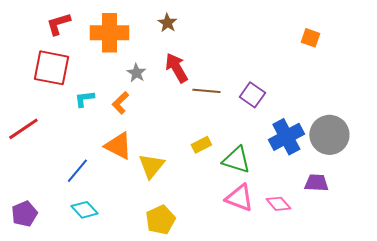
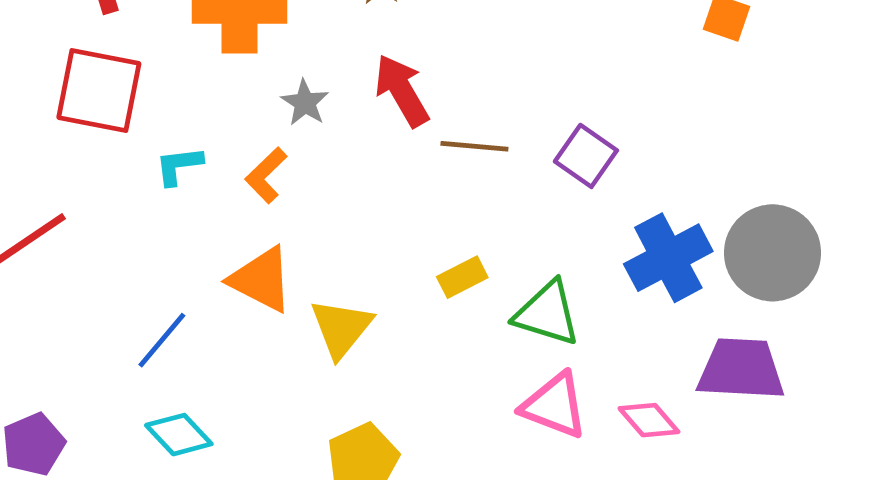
purple trapezoid: (316, 183) -> (741, 369), size x1.5

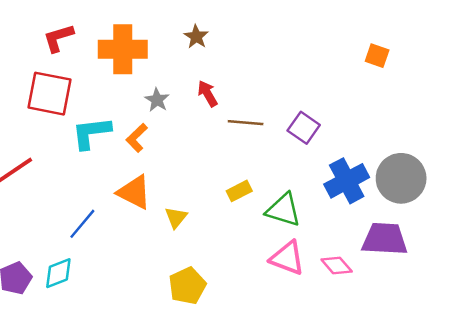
red arrow: (402, 91) -> (208, 94), size x0.7
cyan L-shape: (179, 166) -> (91, 133), size x1.6
yellow triangle: (341, 328) -> (176, 217), size x0.7
cyan diamond: (179, 435) -> (58, 273), moved, turned -68

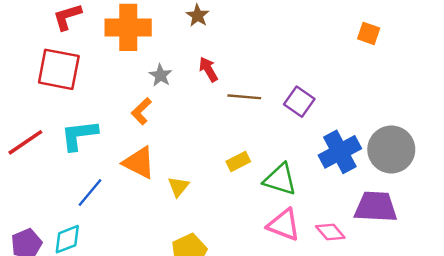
cyan L-shape: (91, 133) -> (79, 135), moved

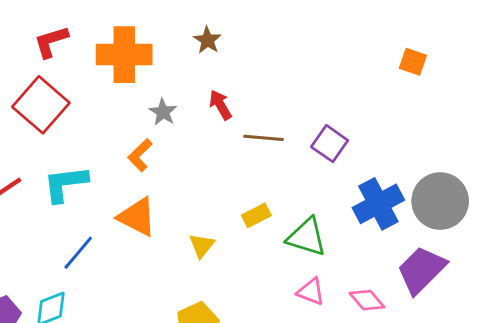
red square: (59, 69) -> (41, 105), turned 30
yellow triangle: (178, 187) -> (202, 246), moved
purple trapezoid: (376, 207) -> (421, 270), turned -48
pink triangle: (284, 225) -> (311, 292), size x0.7

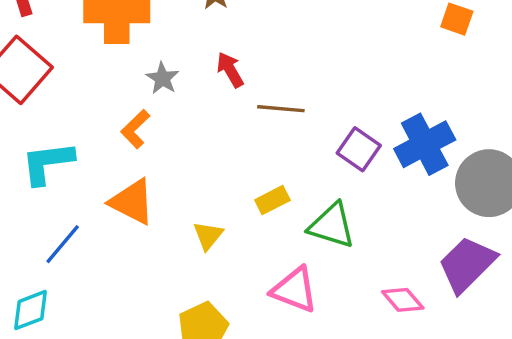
purple square: (330, 144) -> (359, 149), moved
blue cross: (378, 204) -> (425, 144), moved
pink triangle: (311, 292) -> (294, 290), moved, size x1.4

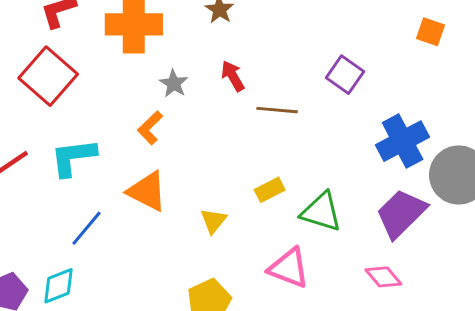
purple square: (359, 149) -> (345, 75), moved
purple trapezoid: (467, 264) -> (401, 213), moved

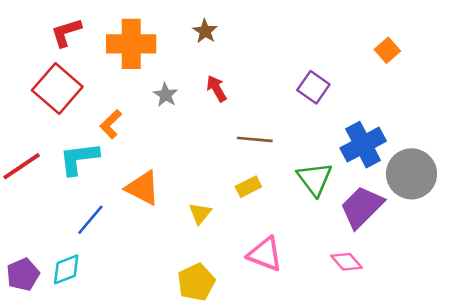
orange square: (431, 32) -> (387, 50), turned 30
brown line: (277, 110) -> (255, 139), moved
orange L-shape: (150, 128) -> (111, 124), moved
green triangle: (321, 212) -> (315, 179), moved, turned 36

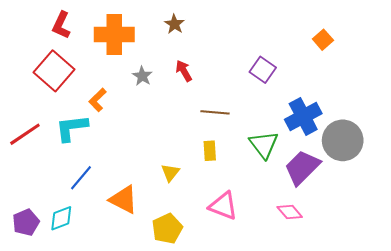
red L-shape: (66, 32) -> (61, 25), turned -48
yellow rectangle: (248, 187) -> (210, 151), turned -66
orange triangle: (143, 188) -> (124, 200), moved

